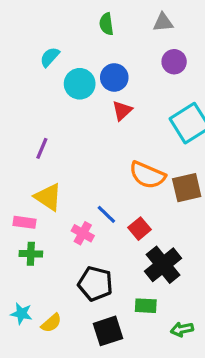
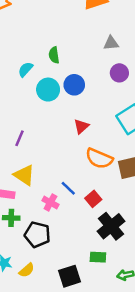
green semicircle: (106, 24) -> (54, 55), moved
red triangle: (122, 111) -> (81, 126), moved
black pentagon: (95, 284) -> (37, 235), moved

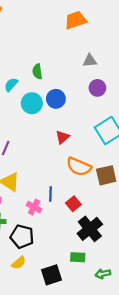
blue line: (68, 188) -> (50, 194), turned 48
yellow semicircle: (27, 270) -> (19, 263), moved

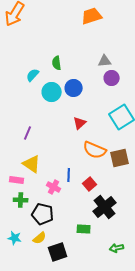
gray triangle: (90, 61) -> (105, 61), moved
green rectangle: (78, 257) -> (84, 229), moved
black square: (52, 275) -> (58, 252), moved

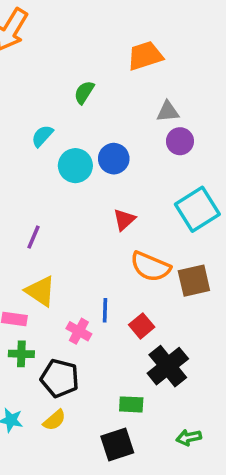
orange trapezoid: (92, 16) -> (145, 56), moved
green semicircle: (57, 63) -> (84, 92), moved, turned 40
black square: (58, 252) -> (117, 444), moved

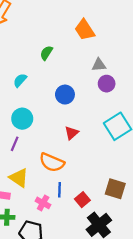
orange trapezoid: (145, 56) -> (85, 30), turned -105
cyan circle: (75, 166) -> (22, 119), moved
orange semicircle: (150, 267) -> (52, 162), moved
brown square: (194, 281) -> (115, 189), moved, turned 30

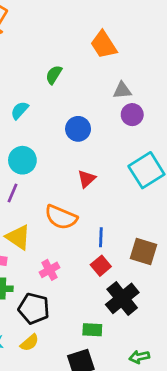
blue line: (59, 190) -> (101, 237), moved
pink cross: (43, 203) -> (50, 270), turned 32

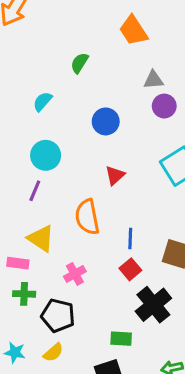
orange semicircle: (61, 217) -> (87, 217), turned 56

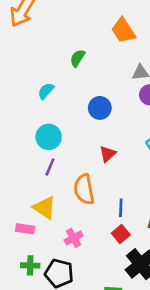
purple line: (35, 191) -> (50, 167), moved
green cross: (24, 294) -> (30, 265), moved

